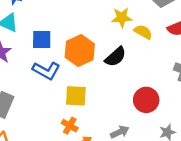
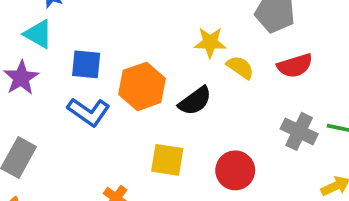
yellow square: (76, 96) -> (167, 160), moved

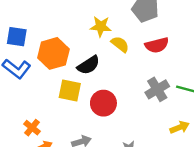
gray cross: (299, 131) -> (157, 89), turned 30
yellow square: (167, 160) -> (70, 90), moved
red circle: (235, 170) -> (103, 103), moved

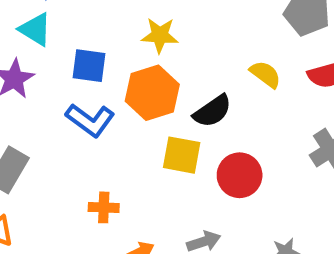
yellow star: (101, 26) -> (160, 35), moved
orange cross: (32, 128) -> (104, 207), moved, turned -35

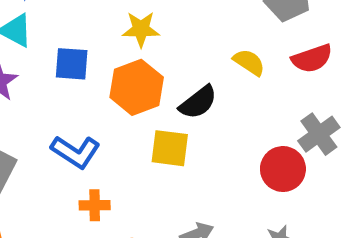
blue L-shape: (90, 120) -> (76, 152), moved
red circle: (240, 175) -> (283, 169), moved

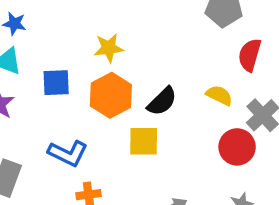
red semicircle: (312, 58) -> (250, 55), turned 132
yellow semicircle: (249, 62) -> (219, 95), moved

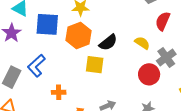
blue square: (56, 83) -> (47, 24), size x1.4
blue L-shape: (68, 153) -> (36, 66), moved, turned 105

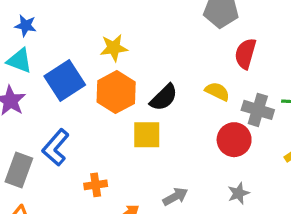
blue square: (47, 24) -> (65, 80), turned -30
gray cross: (166, 57) -> (258, 110), turned -30

